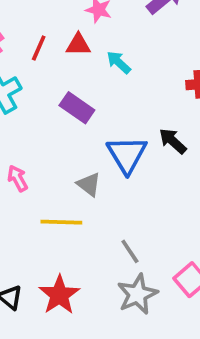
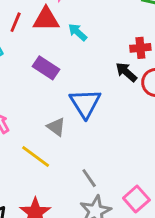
red triangle: (78, 45) -> (46, 19), size x1.4
black arrow: (173, 141) -> (126, 72), moved
yellow line: (61, 222) -> (36, 157), turned 36

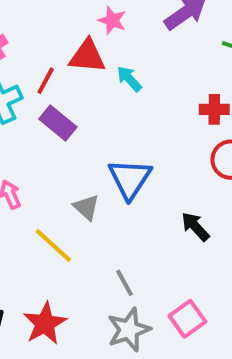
red line: (16, 22) -> (46, 81), moved
purple rectangle: (46, 68) -> (58, 123), moved
black arrow: (126, 72) -> (195, 227), moved

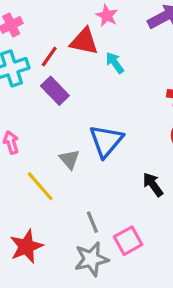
pink square: (187, 319) -> (128, 241), moved

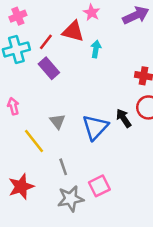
cyan arrow: (115, 63) -> (96, 49), turned 42
blue triangle: (106, 141) -> (95, 127), moved
black arrow: (153, 185) -> (124, 118), moved
gray line: (92, 222) -> (63, 167), moved

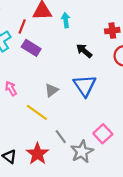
black arrow: (124, 118) -> (84, 51), moved
gray triangle: (57, 121) -> (52, 90), turned 48
gray line: (63, 167) -> (61, 137), moved

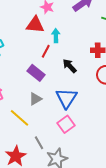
red line: (22, 27) -> (46, 51), moved
purple rectangle: (31, 48) -> (36, 73), moved
pink square: (103, 134) -> (66, 124), moved

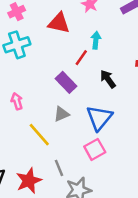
red triangle: (35, 25) -> (59, 23), moved

